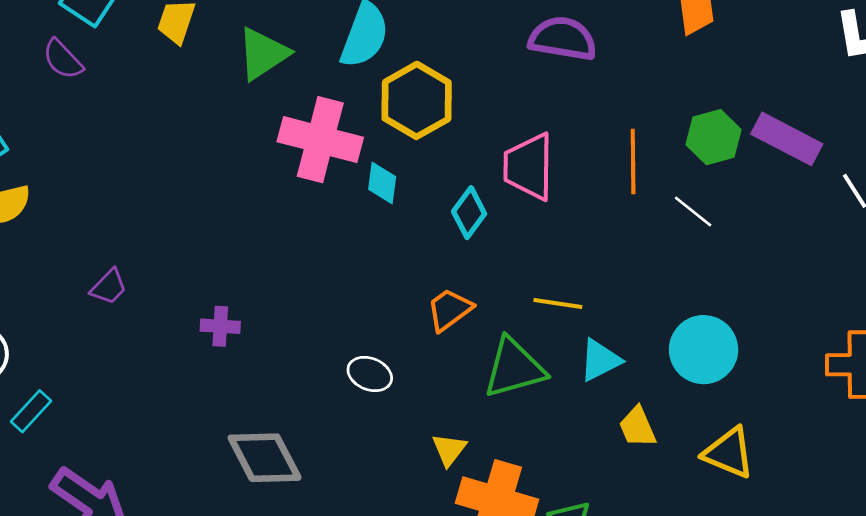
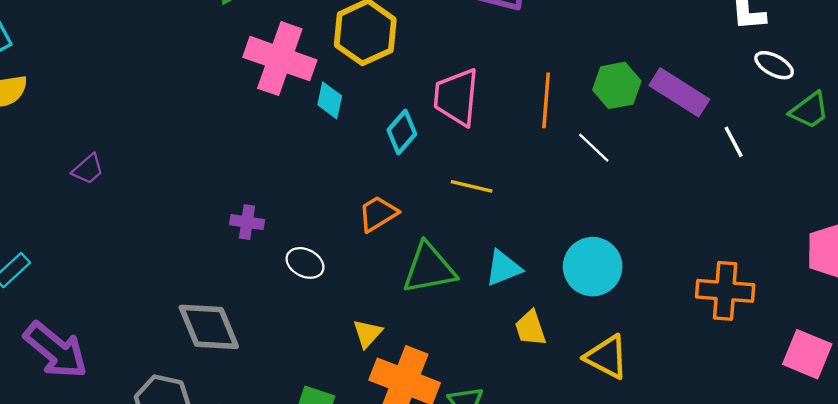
yellow line: (558, 303) -> (472, 186), moved
purple cross: (220, 326) -> (247, 222), moved

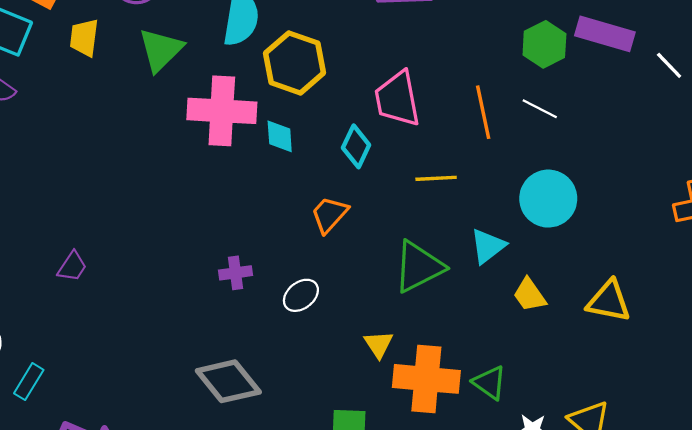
orange line: (546, 100) -> (483, 112), moved
orange trapezoid: (378, 214) -> (329, 215), moved
white ellipse: (305, 263) -> (301, 295), turned -48
cyan circle: (593, 267) -> (548, 199), moved

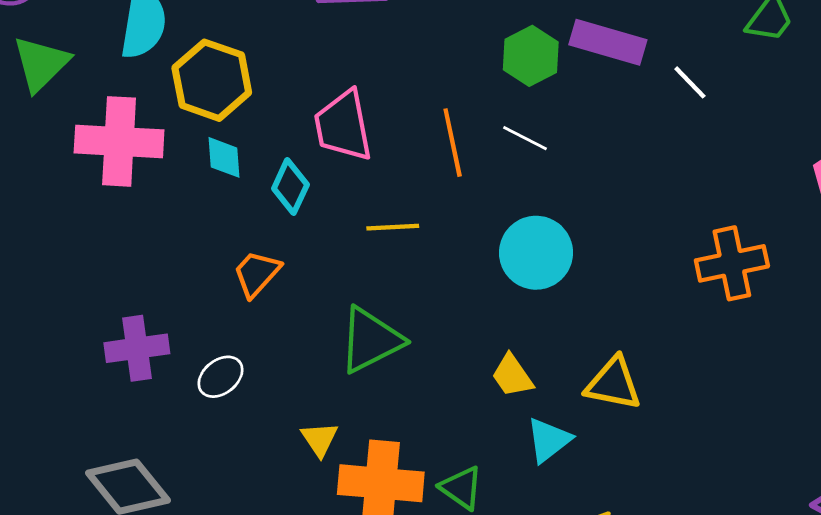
cyan diamond: (280, 136) -> (224, 157), moved
cyan triangle: (488, 246) -> (549, 440), moved
purple cross: (235, 273) -> (137, 348), size x1.5

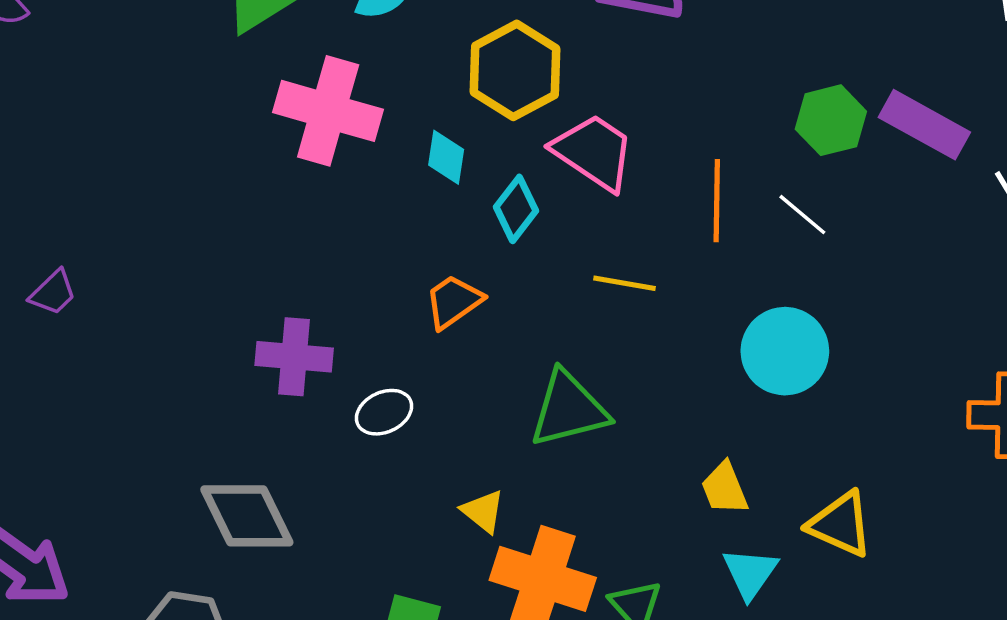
yellow hexagon: (212, 80) -> (515, 70), moved
pink trapezoid: (343, 126) -> (594, 152), turned 122
yellow triangle: (320, 439) -> (483, 511), turned -30
cyan triangle: (549, 440) -> (750, 573), turned -30

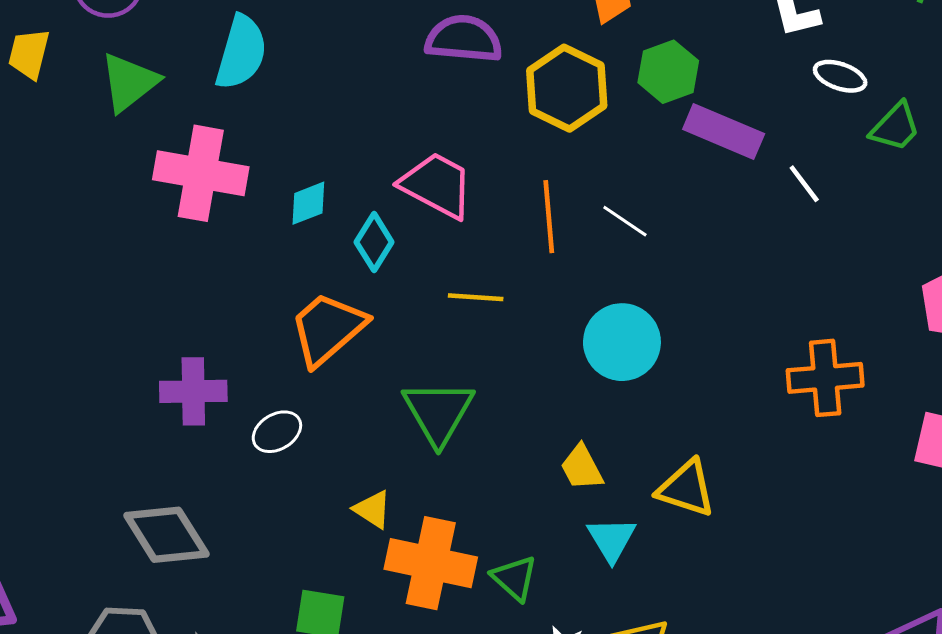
yellow hexagon: (515, 70) -> (567, 88), moved
green hexagon: (831, 120) -> (668, 72), moved
cyan diamond: (446, 157) -> (308, 203), turned 66
orange trapezoid: (454, 302) -> (328, 329), size x1.5
green triangle: (569, 409) -> (438, 412), turned -40

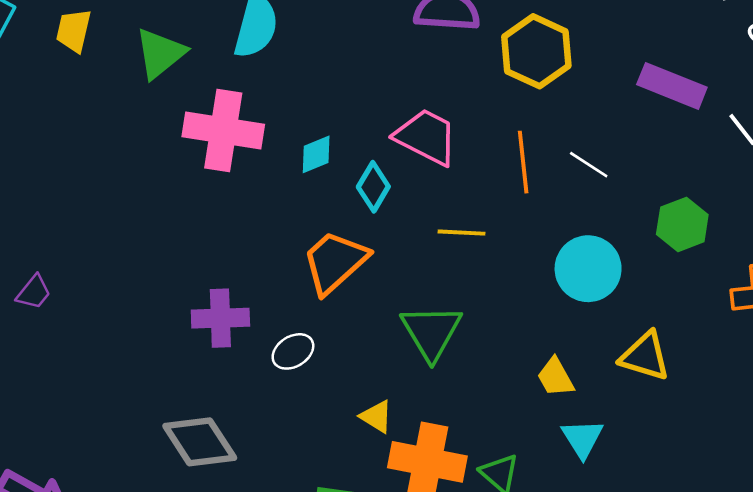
green hexagon: (668, 72) -> (682, 224), moved
yellow triangle: (686, 488) -> (645, 356), moved

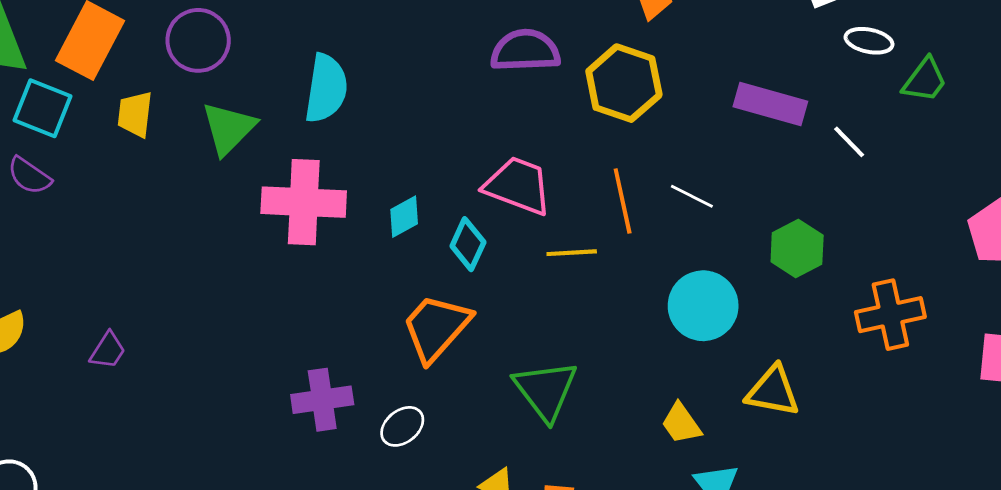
yellow line: (462, 233) -> (572, 253), moved
purple trapezoid: (34, 292) -> (108, 350), moved

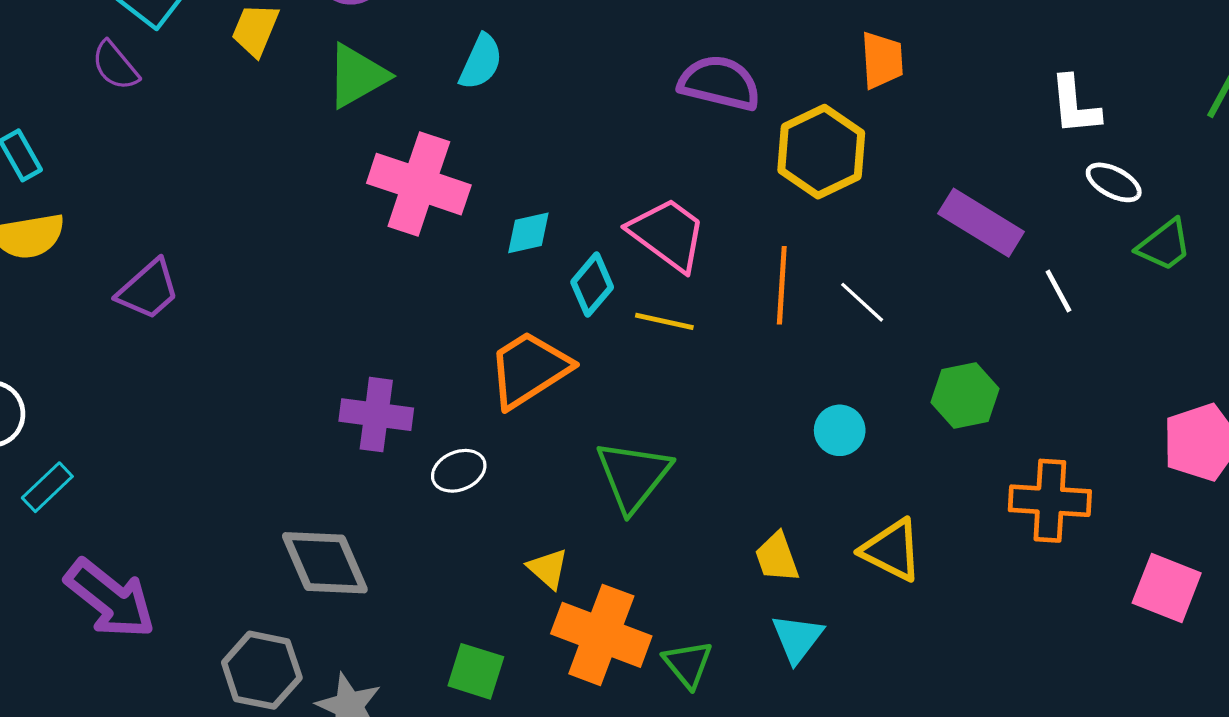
cyan semicircle: (326, 88) -> (481, 62), size x0.7
yellow line: (572, 253) -> (664, 321), moved
cyan circle: (703, 306) -> (840, 430), size x0.6
purple trapezoid: (108, 350) -> (148, 290), size x1.4

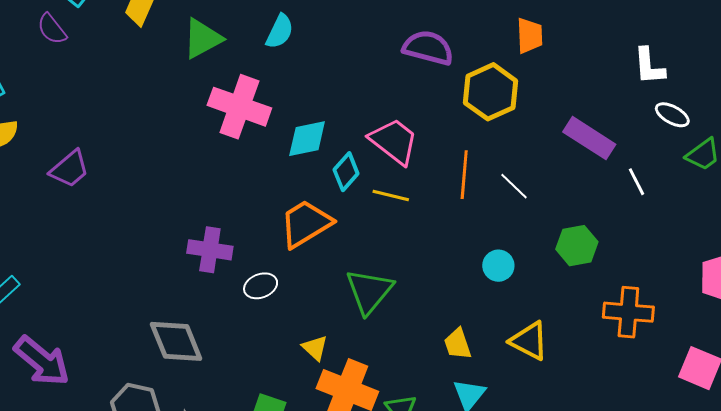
cyan diamond: (528, 233) -> (307, 139), size x1.4

